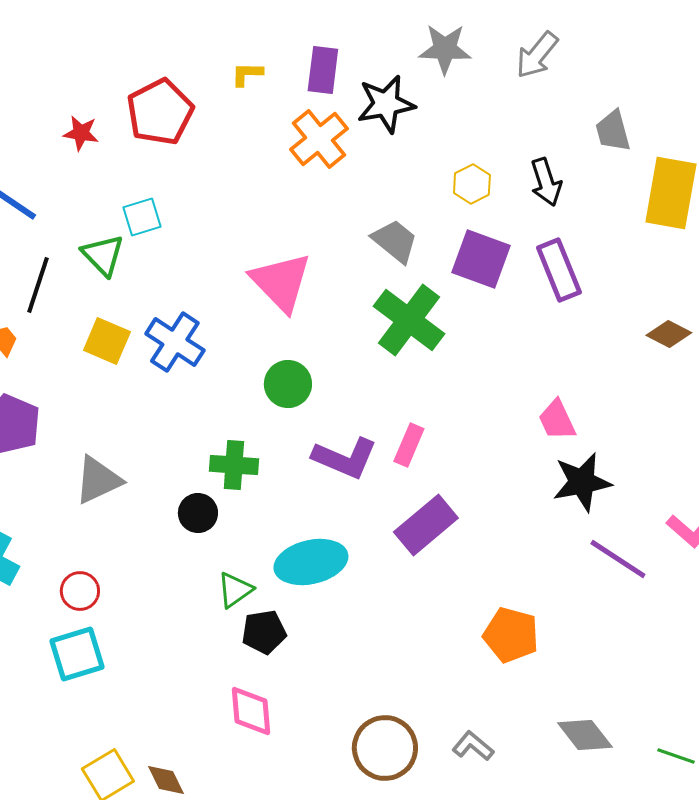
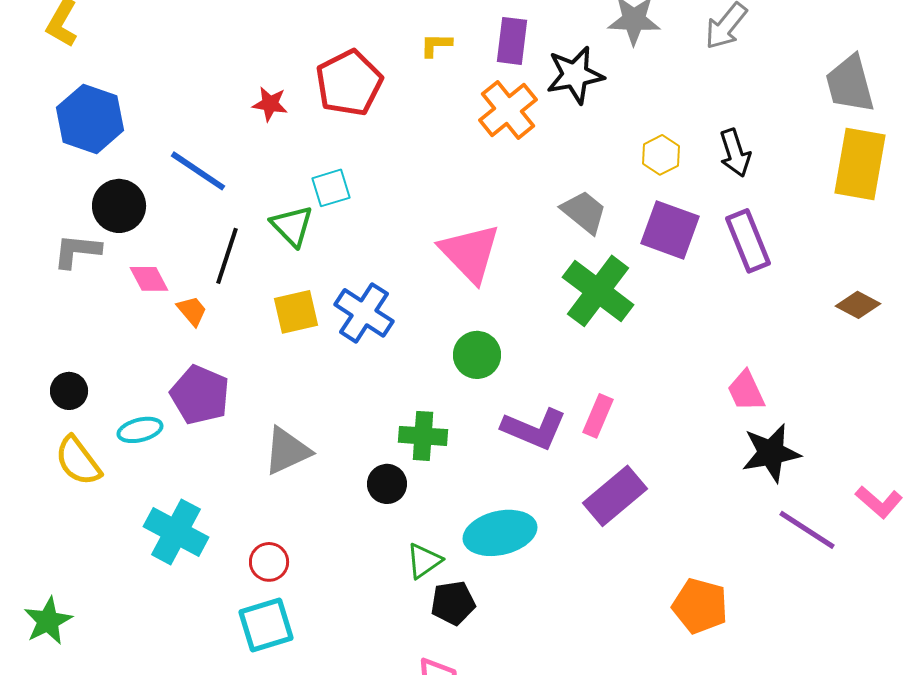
gray trapezoid: (613, 131) -> (850, 84), moved, size x1.4
yellow square: (107, 341) -> (296, 312), turned -36

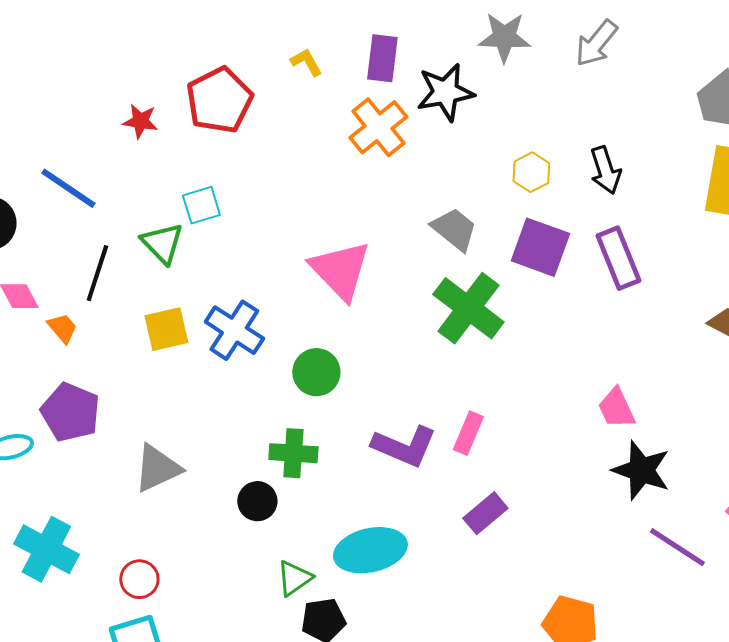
yellow L-shape: (436, 45) -> (306, 62), turned 60
green circle: (477, 355) -> (316, 372), moved
black star: (771, 453) -> (641, 470), turned 30
purple rectangle: (615, 496) -> (485, 513), size x0.7

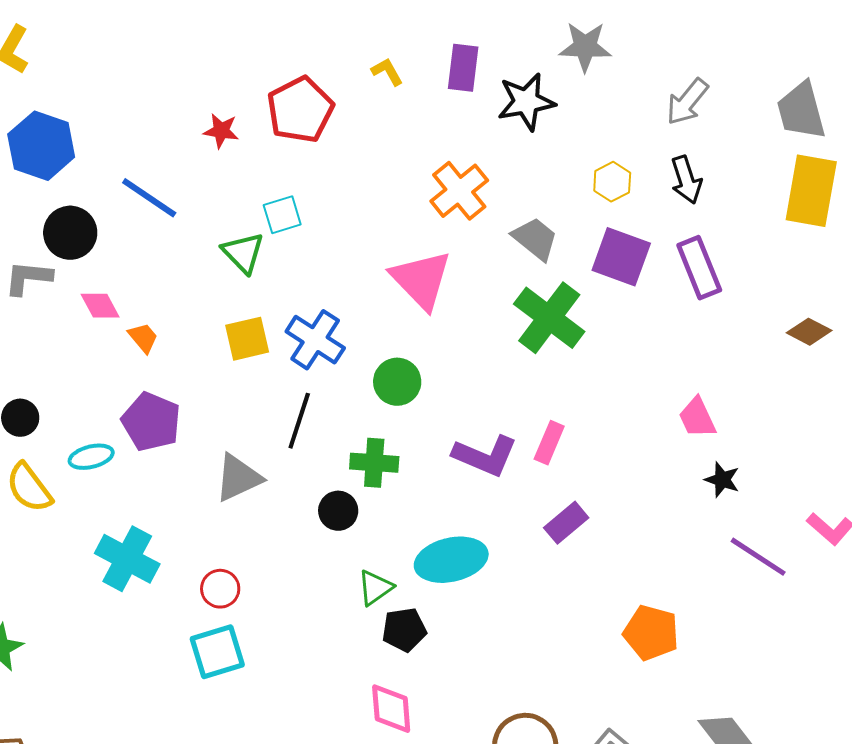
gray arrow: (596, 43) -> (687, 102), moved
orange cross: (378, 127) -> (459, 191), moved
black line: (97, 273) -> (299, 421), moved
black star: (641, 470) -> (722, 480), size x0.6

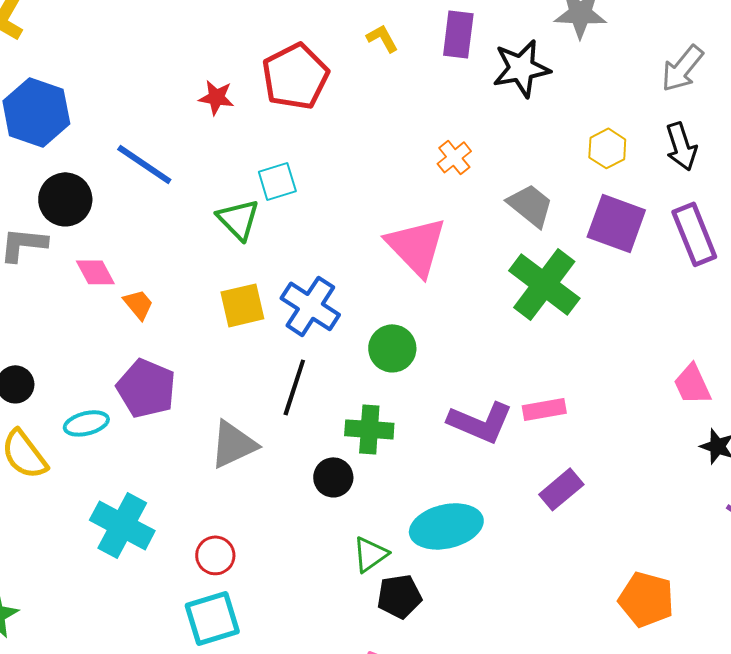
orange cross: (459, 191) -> (454, 157), size x0.6
pink rectangle: (549, 443) -> (544, 409), turned 57

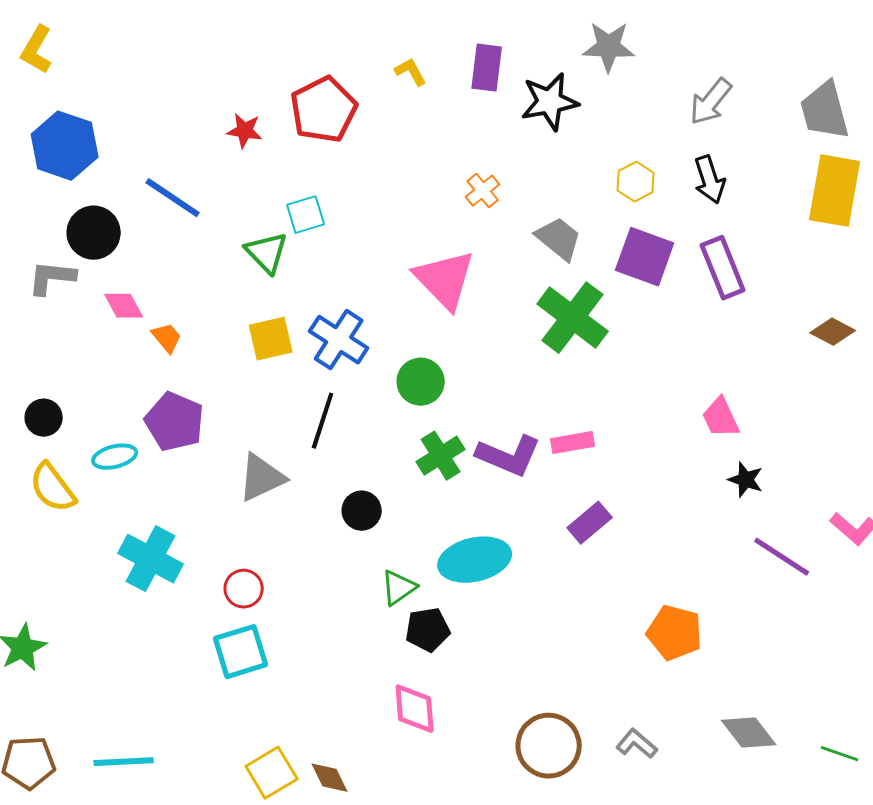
green cross: (369, 429) -> (441, 456), moved, turned -36

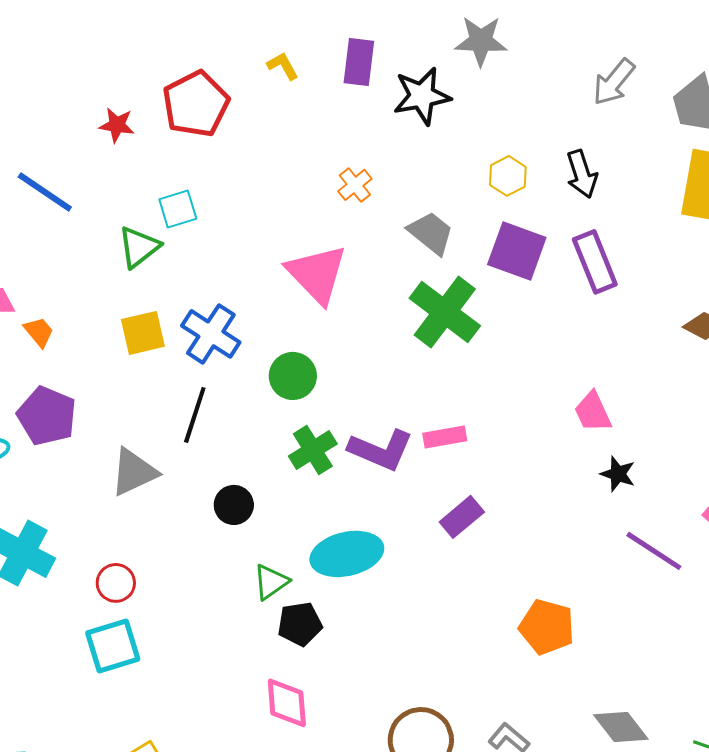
gray arrow: (711, 102) -> (614, 82), moved
green triangle: (267, 253) -> (139, 247), turned 36

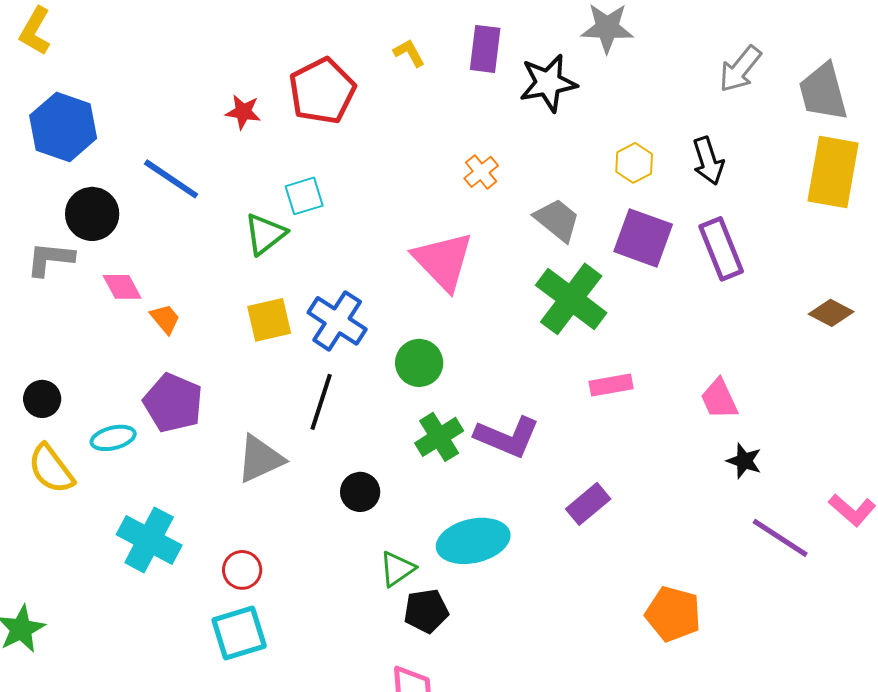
pink rectangle: (445, 437) -> (611, 385), moved

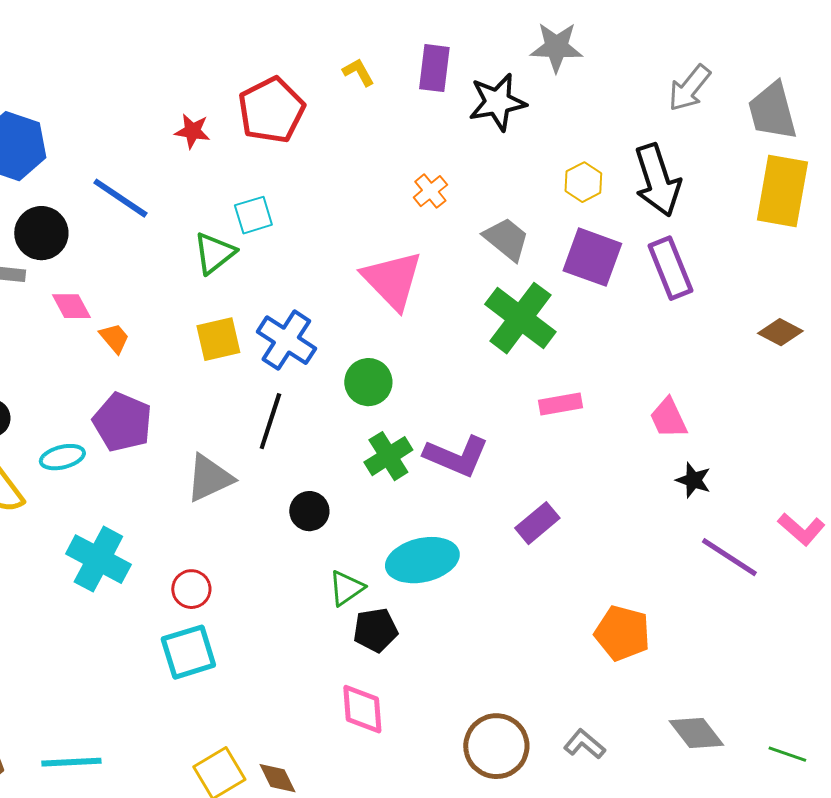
black arrow: (708, 161) -> (657, 180), size x1.5

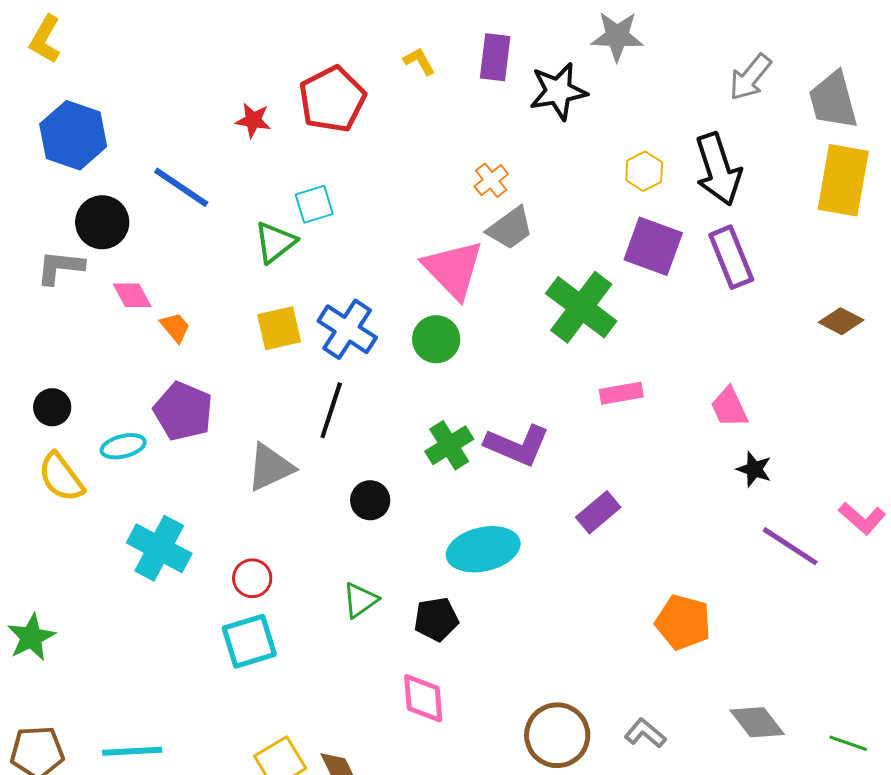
gray trapezoid: (506, 239) -> (510, 228), moved, turned 105
green circle: (368, 382) -> (436, 339), moved
green triangle: (346, 588) -> (360, 600), moved

